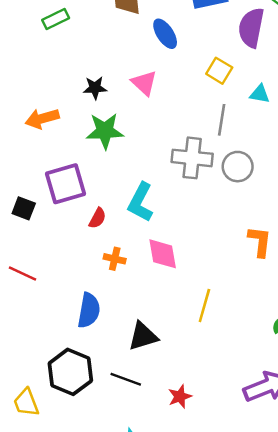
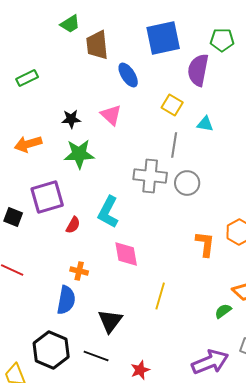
green rectangle: (56, 19) -> (27, 78), moved
orange cross: (115, 259) -> (79, 271), moved
black triangle: (143, 336) -> (110, 321), turned -36

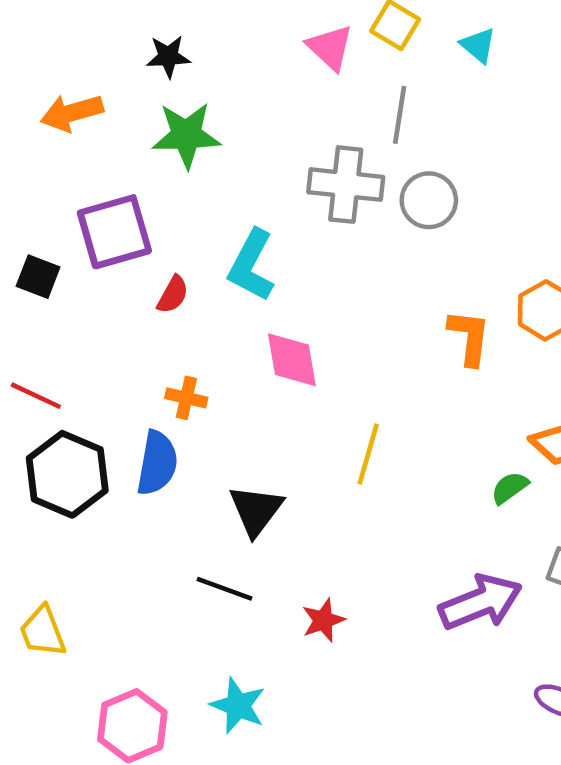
pink triangle: (111, 115) -> (330, 48), moved
cyan triangle: (205, 124) -> (478, 45), moved, turned 30
black hexagon: (51, 350) -> (67, 474), moved

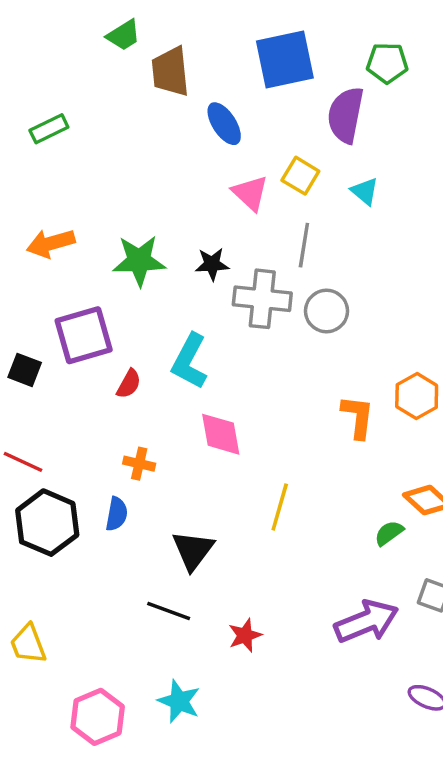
black star: (168, 57) -> (212, 264), moved
blue semicircle: (157, 463) -> (117, 514), size x0.7

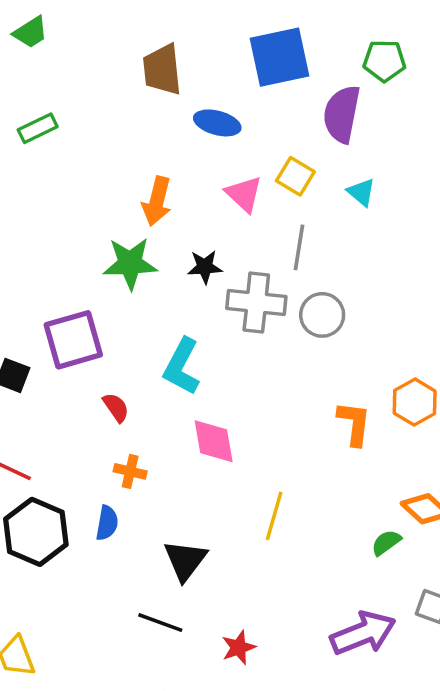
green trapezoid: (124, 35) -> (31, 32), moved
blue ellipse: (224, 124) -> (217, 123), turned -42
orange arrow: (51, 243) -> (157, 201), moved, turned -60
red semicircle: (129, 384) -> (116, 407), moved, turned -64

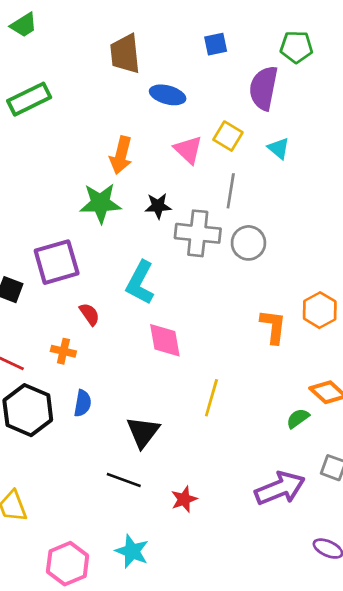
blue square: (279, 57) -> (216, 44), size x0.5
green rectangle: (38, 128) -> (29, 99), size x1.4
orange cross: (130, 471) -> (63, 351), moved

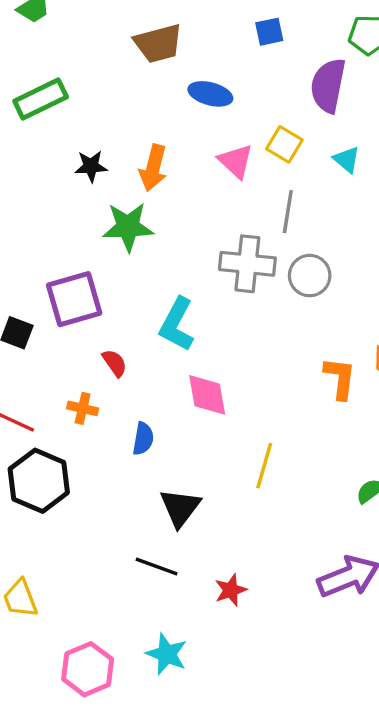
brown trapezoid: (125, 54) -> (158, 43), turned -99
black star: (158, 206) -> (91, 166), moved
blue semicircle: (83, 403) -> (143, 439), moved

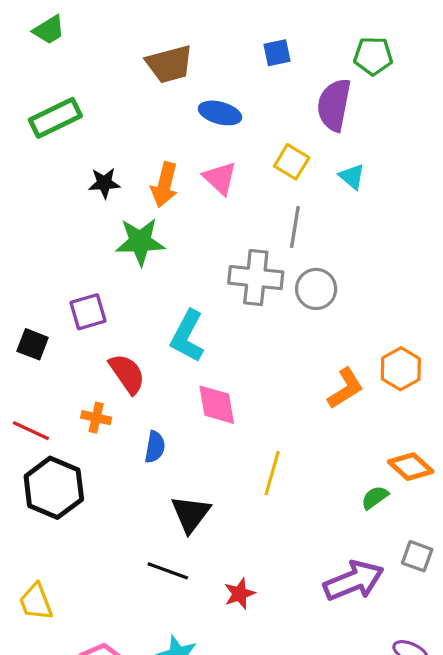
pink triangle: (236, 161) -> (220, 178), moved
purple square: (74, 299) -> (88, 312), size x0.7
red semicircle: (115, 363) -> (127, 374), size x1.5
orange L-shape: (340, 378) -> (345, 388), turned 51

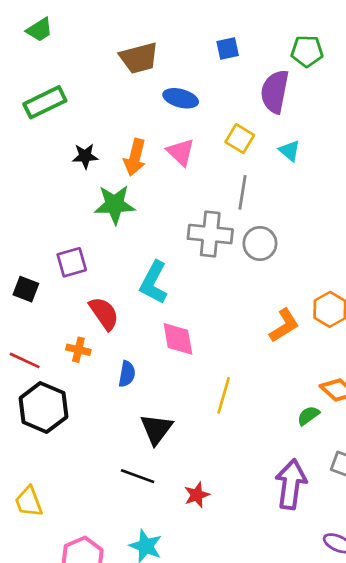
purple arrow: (354, 581) -> (291, 484), turned -60

